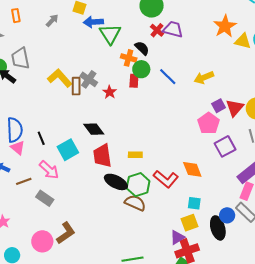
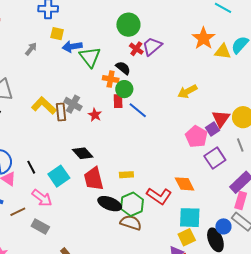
purple trapezoid: (173, 29) -> (152, 46), turned -50
blue line: (168, 77) -> (138, 110), moved
purple square: (219, 106) -> (212, 129), moved
cyan square: (194, 203) -> (190, 218), size x1.6

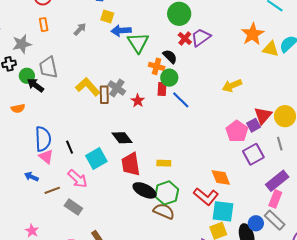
red L-shape: (159, 196) -> (206, 196), moved

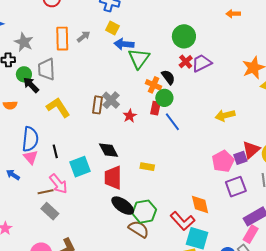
orange rectangle: (44, 25) -> (62, 39), moved, size x1.6
gray star: (22, 44) -> (24, 42), turned 30
yellow L-shape: (88, 87) -> (58, 107), moved
yellow rectangle: (164, 163) -> (147, 167), moved
brown line: (52, 190) -> (46, 192), moved

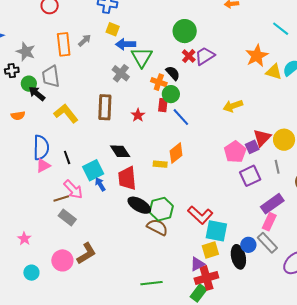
gray cross: (111, 100) -> (121, 73), moved
brown rectangle: (98, 105) -> (105, 107), size x1.4
pink triangle: (31, 157) -> (43, 166), turned 49
blue arrow: (13, 175) -> (100, 184), moved, turned 32
orange diamond: (200, 204) -> (176, 153), moved, turned 70

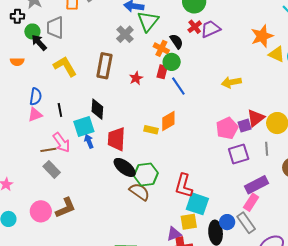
blue semicircle: (41, 148) -> (36, 97), size x0.7
black diamond: (120, 151) -> (97, 109), moved, turned 30
red L-shape: (200, 215) -> (184, 186), turned 55

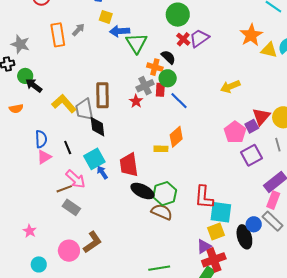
gray trapezoid: (55, 28) -> (84, 109), moved
gray cross: (125, 34) -> (145, 86), moved, turned 30
black diamond: (97, 109) -> (97, 127), moved

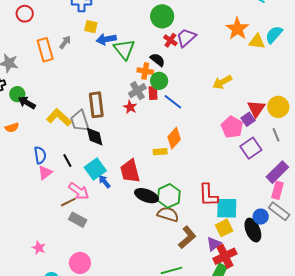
brown L-shape: (92, 242) -> (187, 237), moved

